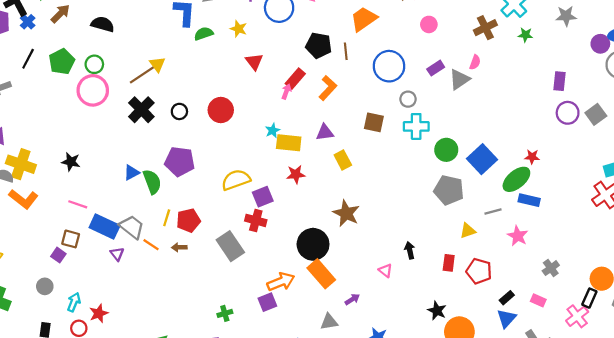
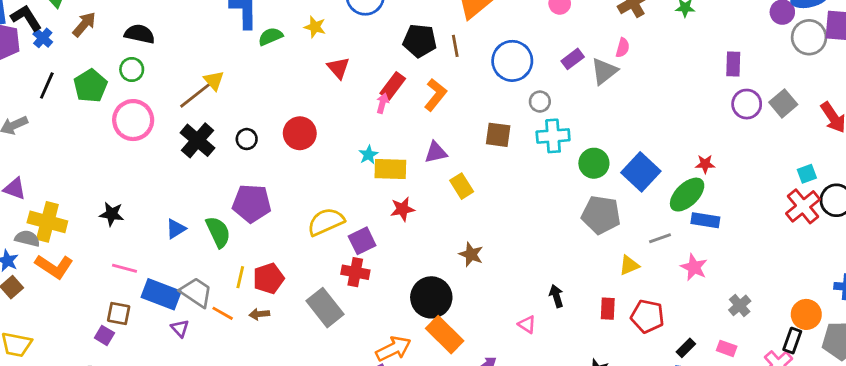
green circle: (94, 64) -> (132, 70), moved
blue triangle: (132, 173) -> (176, 229), moved
brown star: (346, 213) -> (471, 254), size x0.7

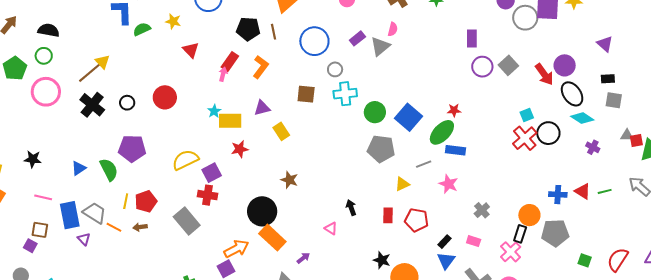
blue rectangle: (161, 294) -> (70, 215), turned 60

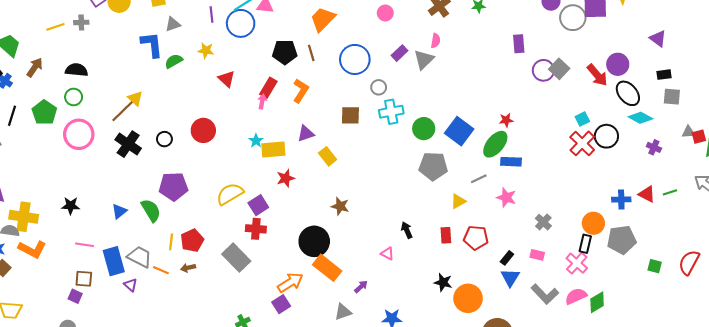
purple circle: (482, 67) -> (543, 70), moved

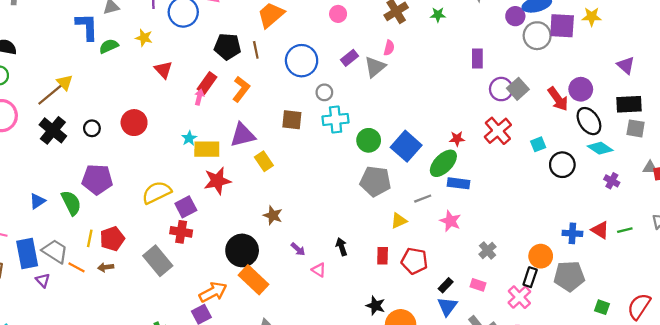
black rectangle: (664, 75) -> (629, 104), size x1.6
purple triangle: (306, 133) -> (243, 135), size x1.4
red cross: (582, 143) -> (498, 131), moved
red star: (286, 178) -> (217, 181), size x1.4
purple arrow: (361, 287) -> (298, 249), moved, turned 80

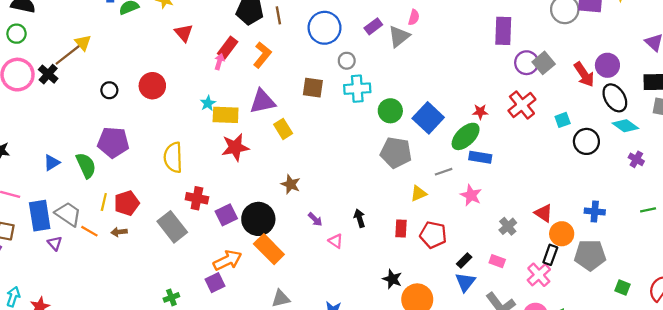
purple rectangle: (477, 59) -> (503, 31), size x1.4
black cross: (53, 130) -> (48, 74), moved, size x0.7
yellow semicircle: (157, 192) -> (173, 157), turned -68
purple square: (186, 207) -> (226, 215), moved
red triangle: (600, 230) -> (544, 213), moved

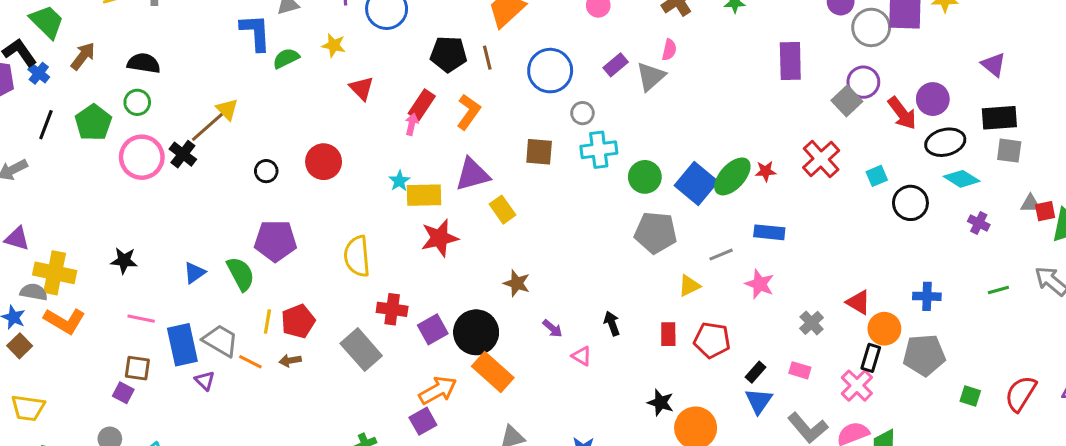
purple circle: (527, 63) -> (863, 82), moved
black ellipse: (615, 98) -> (945, 142), turned -68
green ellipse: (466, 136) -> (732, 176), moved

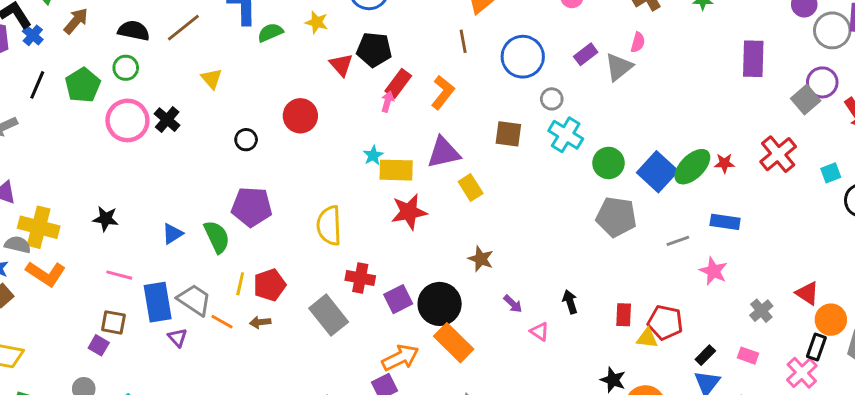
black pentagon: (448, 54) -> (374, 50), moved
brown line: (208, 127) -> (183, 28), moved
cyan cross: (599, 150) -> (566, 135), turned 36
red circle: (324, 162) -> (300, 116), moved
yellow triangle: (689, 286) -> (647, 338), moved, turned 30

